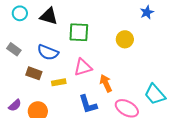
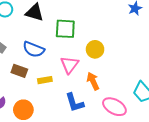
yellow circle: (125, 39) -> (95, 49), moved
pink triangle: (83, 67) -> (69, 65), turned -36

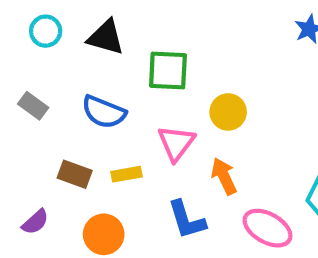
brown rectangle: (19, 71) -> (75, 174), moved
orange circle: (23, 110) -> (104, 234), moved

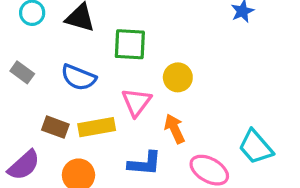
yellow rectangle: (127, 174) -> (97, 127), size x1.5
blue L-shape: (187, 220) -> (145, 163), turned -68
purple semicircle: (35, 222) -> (24, 165), size x1.5

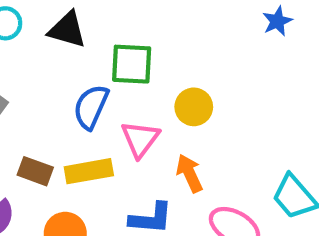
blue semicircle: (78, 77) -> (91, 107), moved, turned 92

